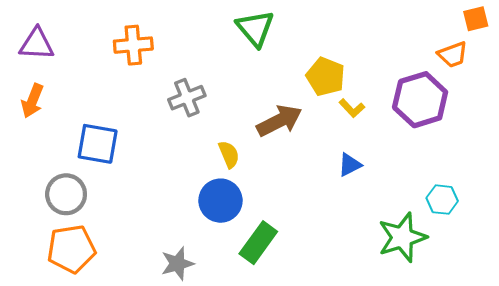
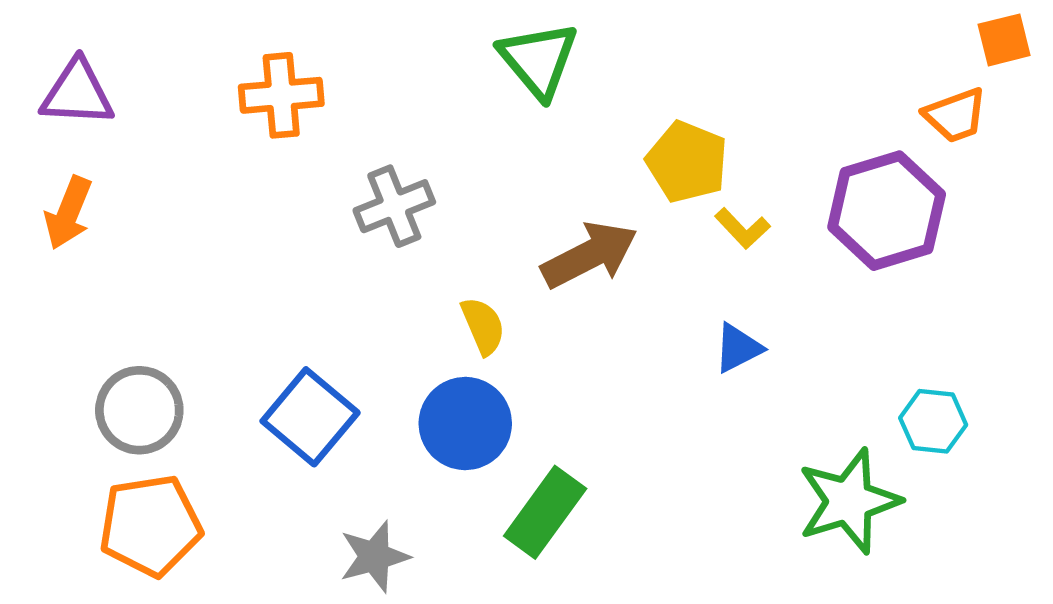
blue square: (98, 144) -> (310, 417), moved, turned 30

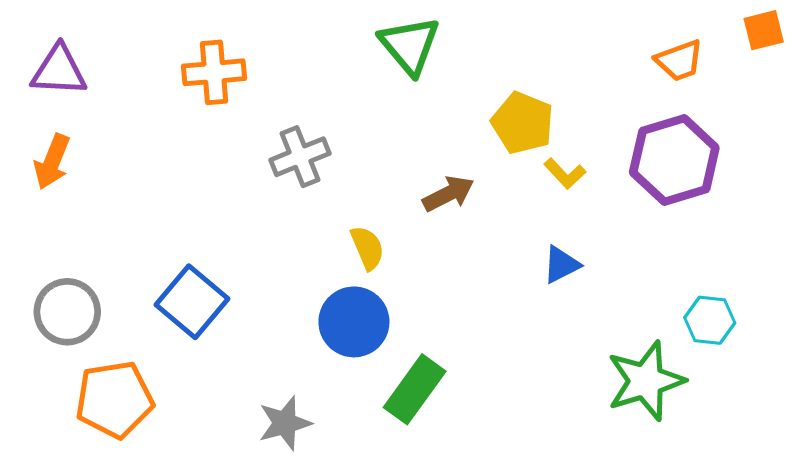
orange trapezoid: (955, 115) -> (679, 61), moved
brown arrow: (589, 255) -> (448, 194), size x0.7
gray circle: (139, 410) -> (67, 312), moved
blue square: (310, 417) -> (192, 302), moved

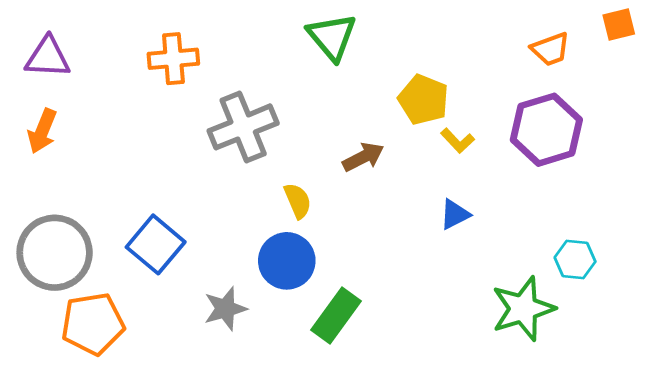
gray cross: (300, 157) -> (243, 127), size x1.4
gray circle: (67, 312) -> (55, 253), size x1.4
gray star: (285, 423) -> (225, 309), moved

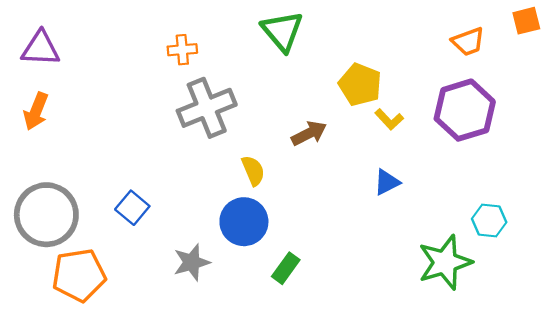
orange cross: (173, 59) -> (182, 50), moved, size x0.7
blue square: (156, 244) -> (132, 208), size x0.7
green rectangle: (336, 316) -> (286, 268), size x0.7

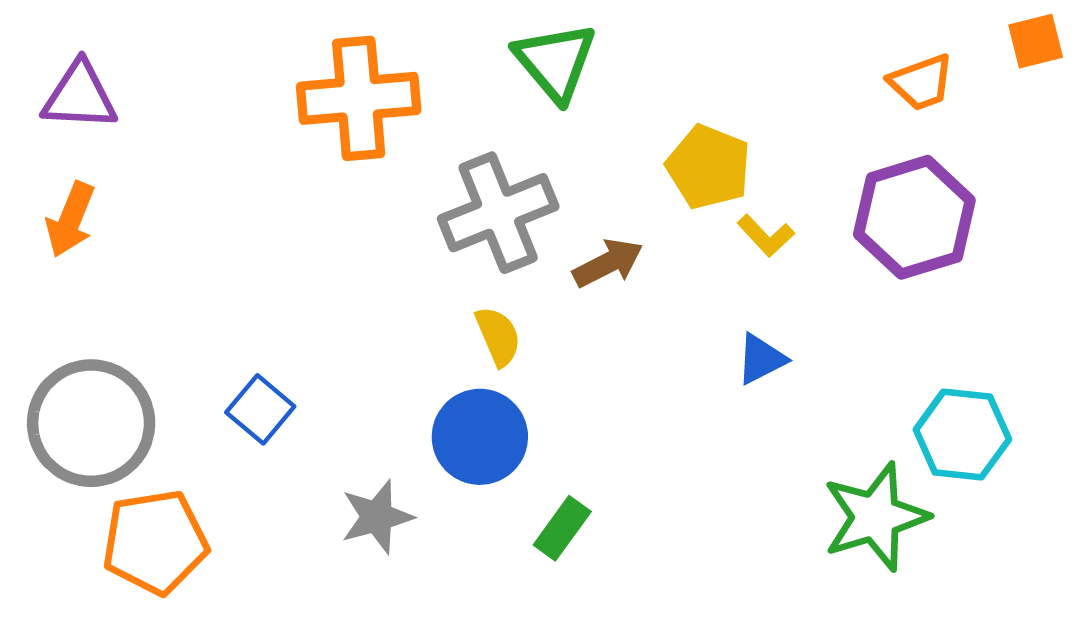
orange cross: (182, 50) -> (359, 98), size x2.0
gray cross: (207, 108) -> (498, 213), moved
cyan hexagon: (489, 221) -> (962, 435), size x1.4

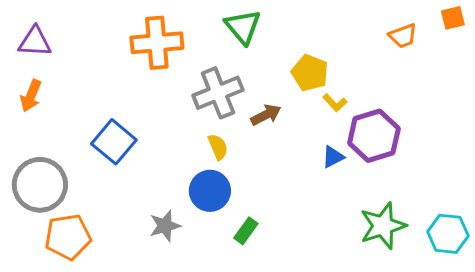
purple hexagon: (914, 217) -> (374, 136), moved
blue square: (260, 409) -> (114, 142), moved, size x1.5
cyan hexagon: (962, 435) -> (448, 234), moved

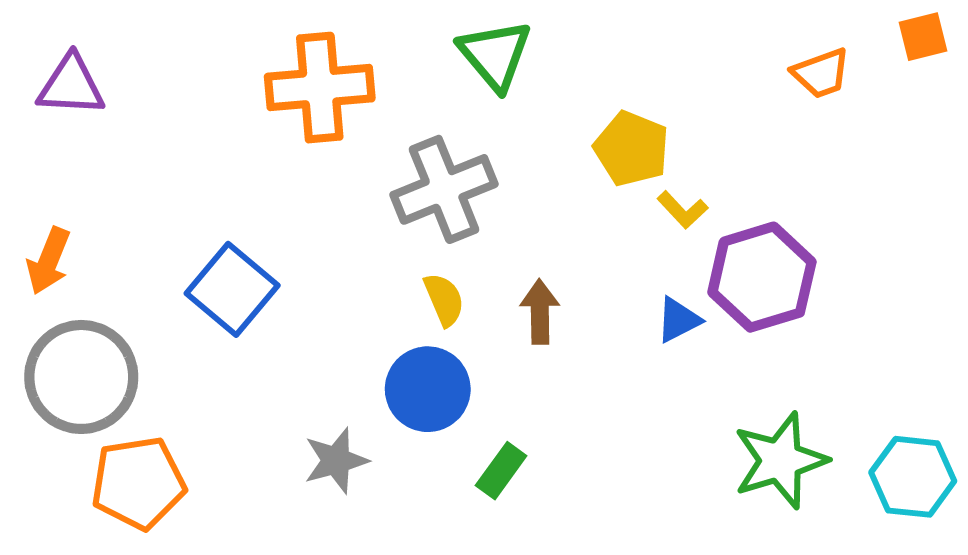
orange arrow: (31, 96) -> (49, 261), moved
brown arrow: (266, 115) -> (540, 312), moved, turned -64

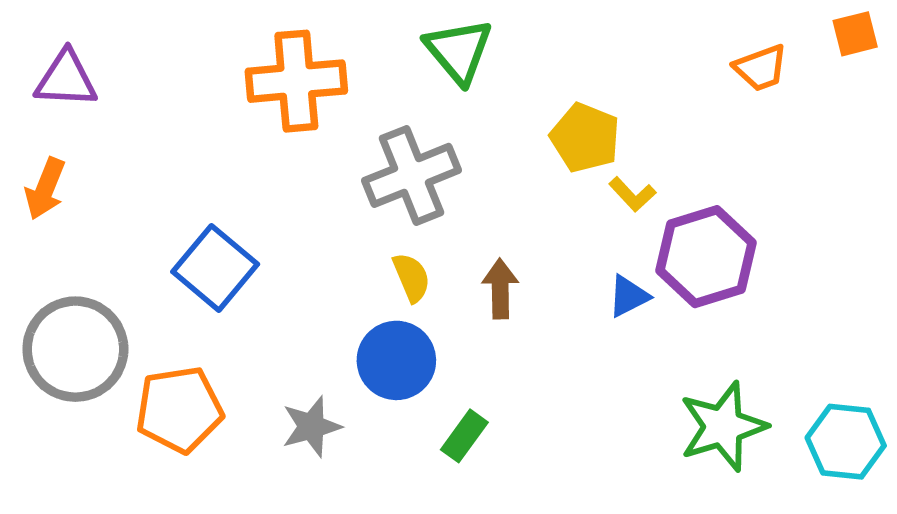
orange arrow: (49, 261) -> (45, 189), moved
orange pentagon: (138, 483) -> (179, 410), moved

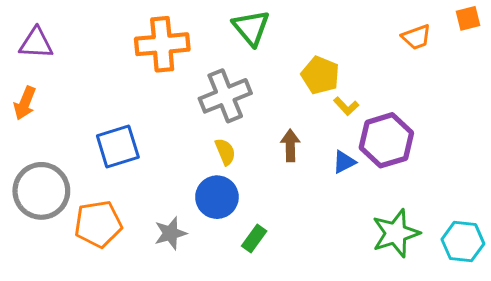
blue square: (215, 268) -> (118, 146), turned 33
brown arrow: (500, 289) -> (290, 145), moved

